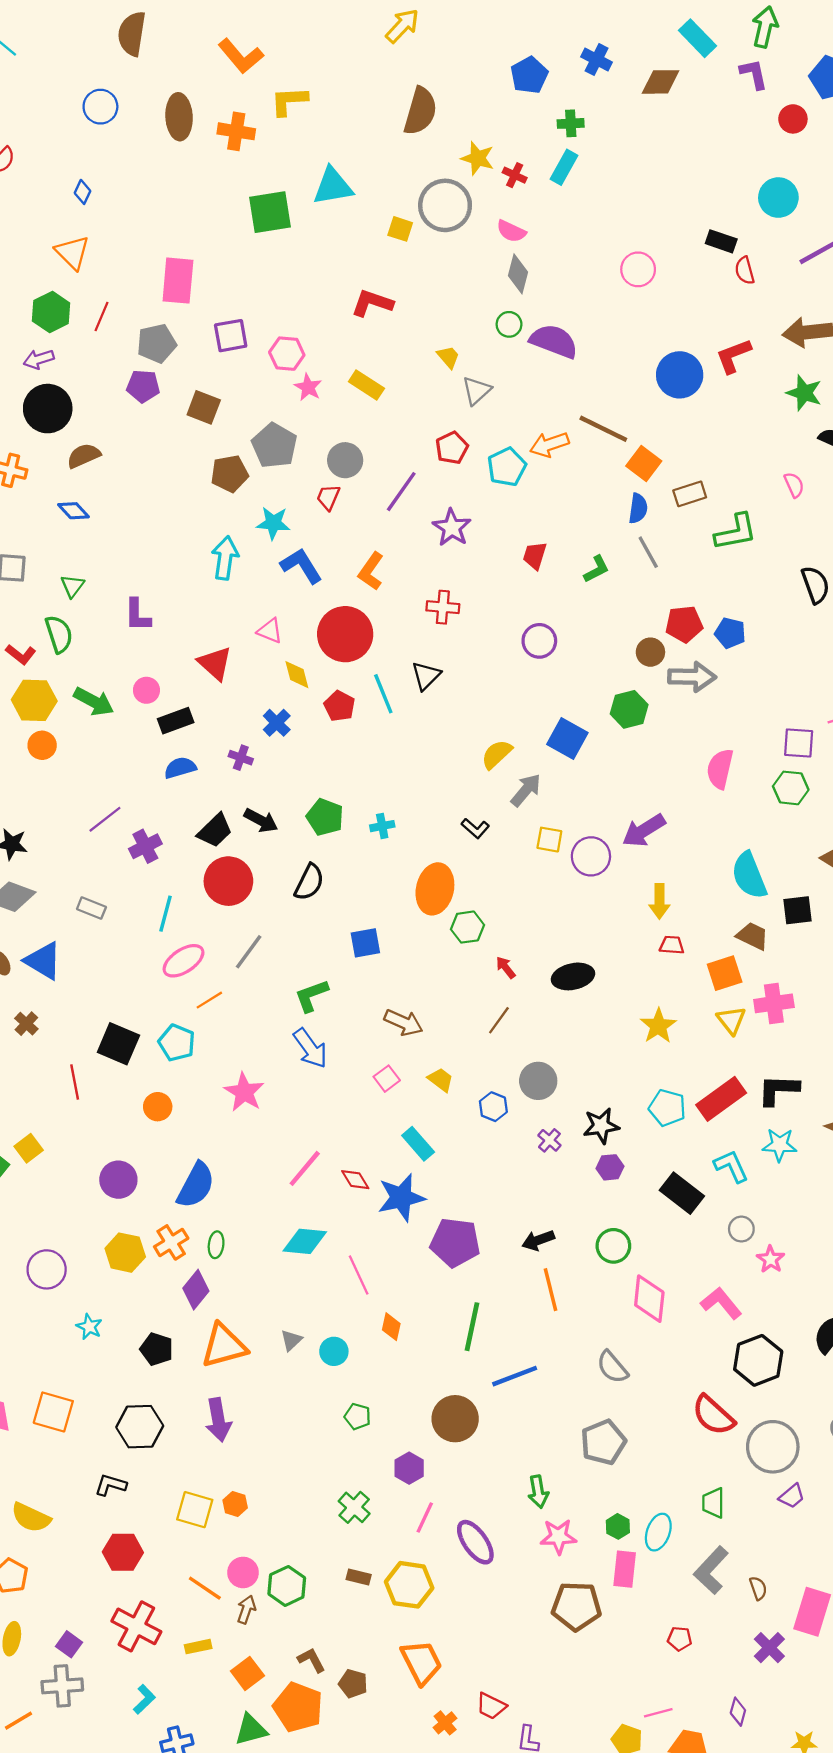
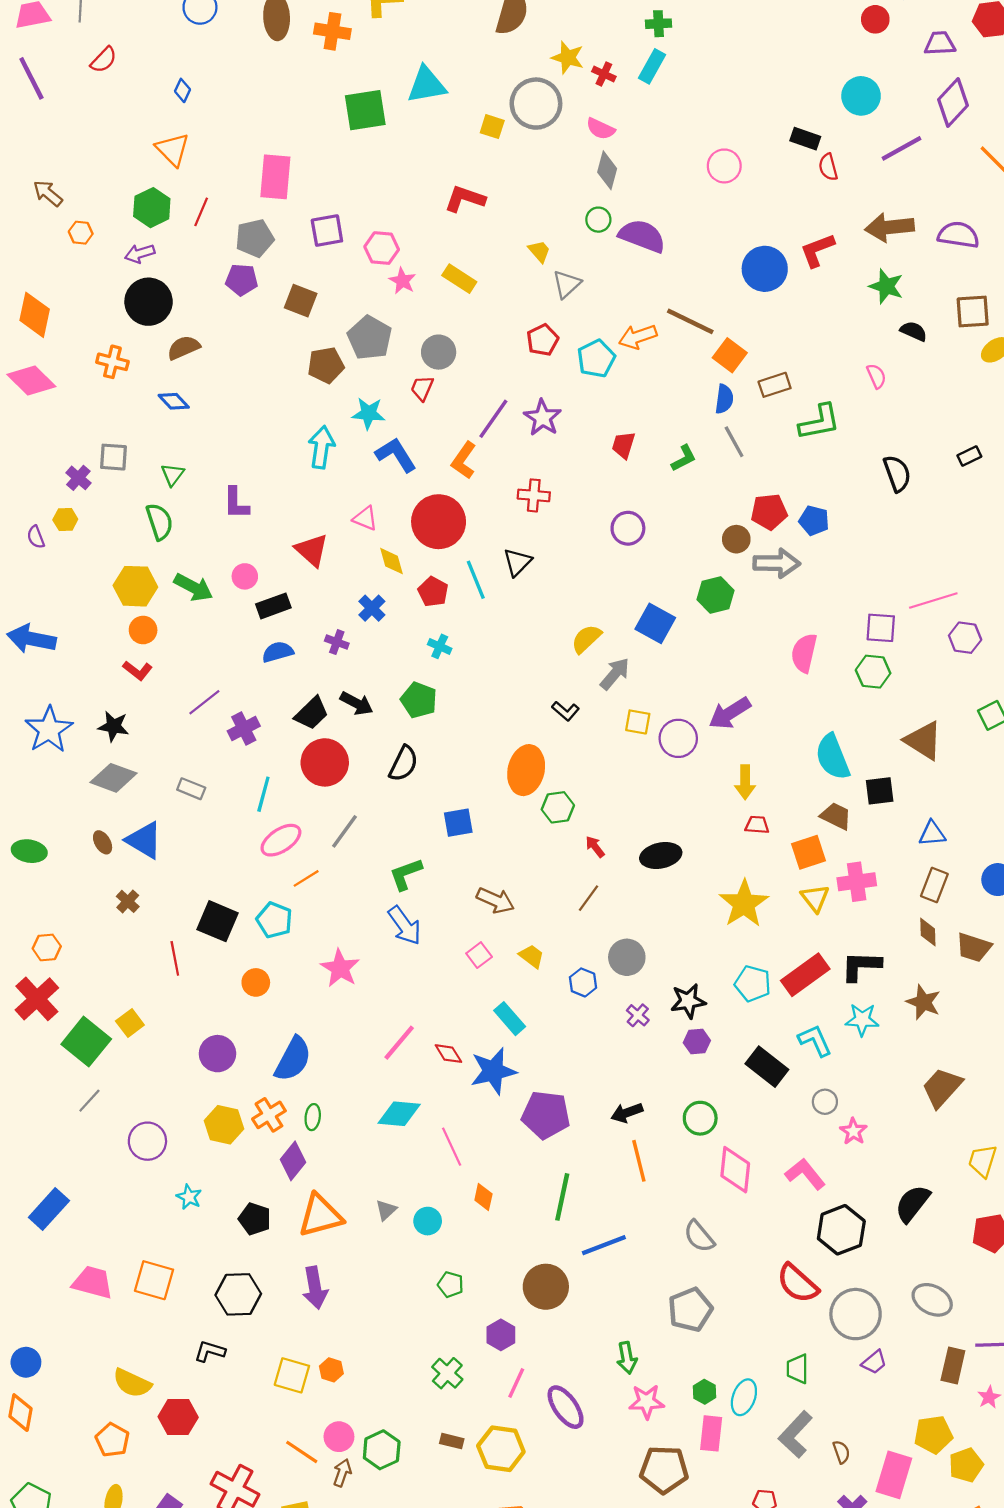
purple line: (401, 492) -> (493, 419), moved
red L-shape: (21, 654) -> (138, 671), moved
cyan cross: (382, 826) -> (440, 646), moved, turned 35
yellow star: (658, 1026) -> (744, 904), size x1.4
red hexagon: (123, 1552) -> (178, 1417), moved

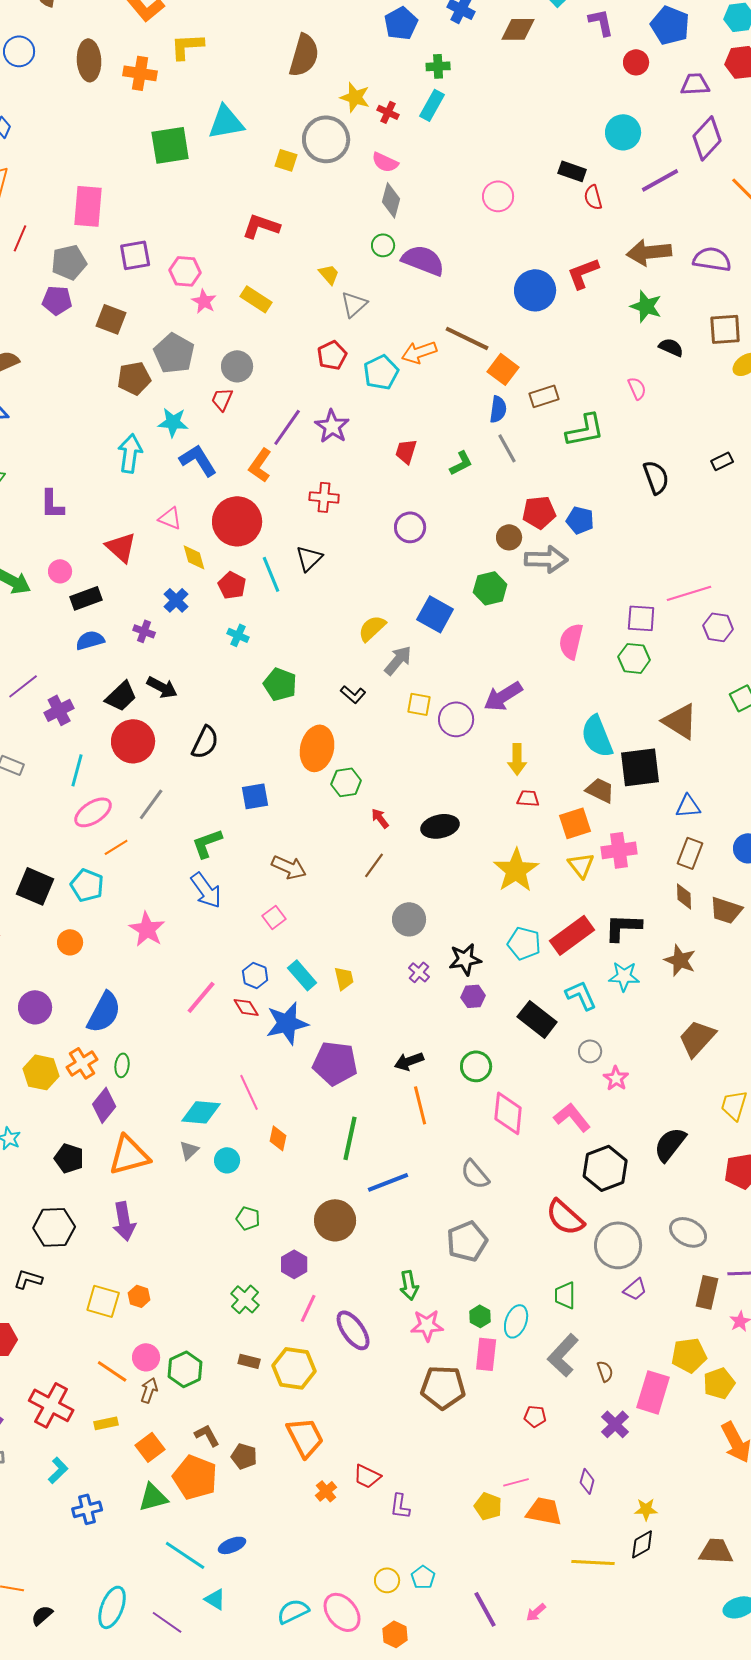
green pentagon: (419, 700) -> (280, 684), moved
black square: (880, 791) -> (640, 767), size x1.5
yellow trapezoid: (532, 956) -> (344, 978), moved, turned 40
blue hexagon: (583, 982) -> (255, 975), moved
cyan diamond: (399, 1114) -> (201, 1112), moved

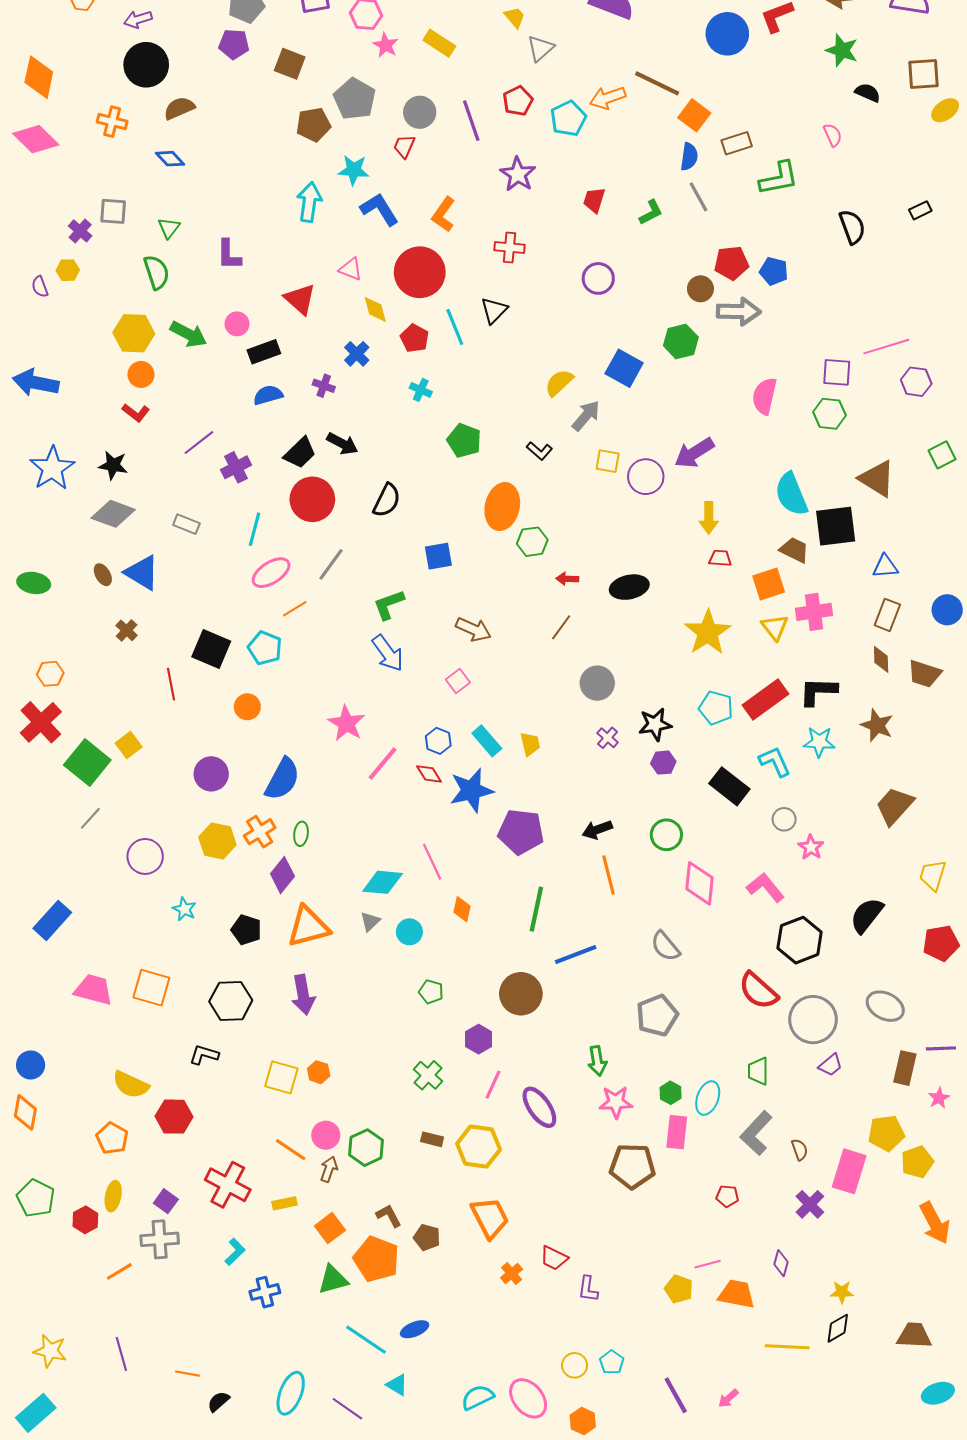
purple line: (287, 427) -> (471, 121), moved, turned -54
red arrow: (380, 818) -> (567, 579), turned -50
pink star: (147, 929) -> (346, 723), moved

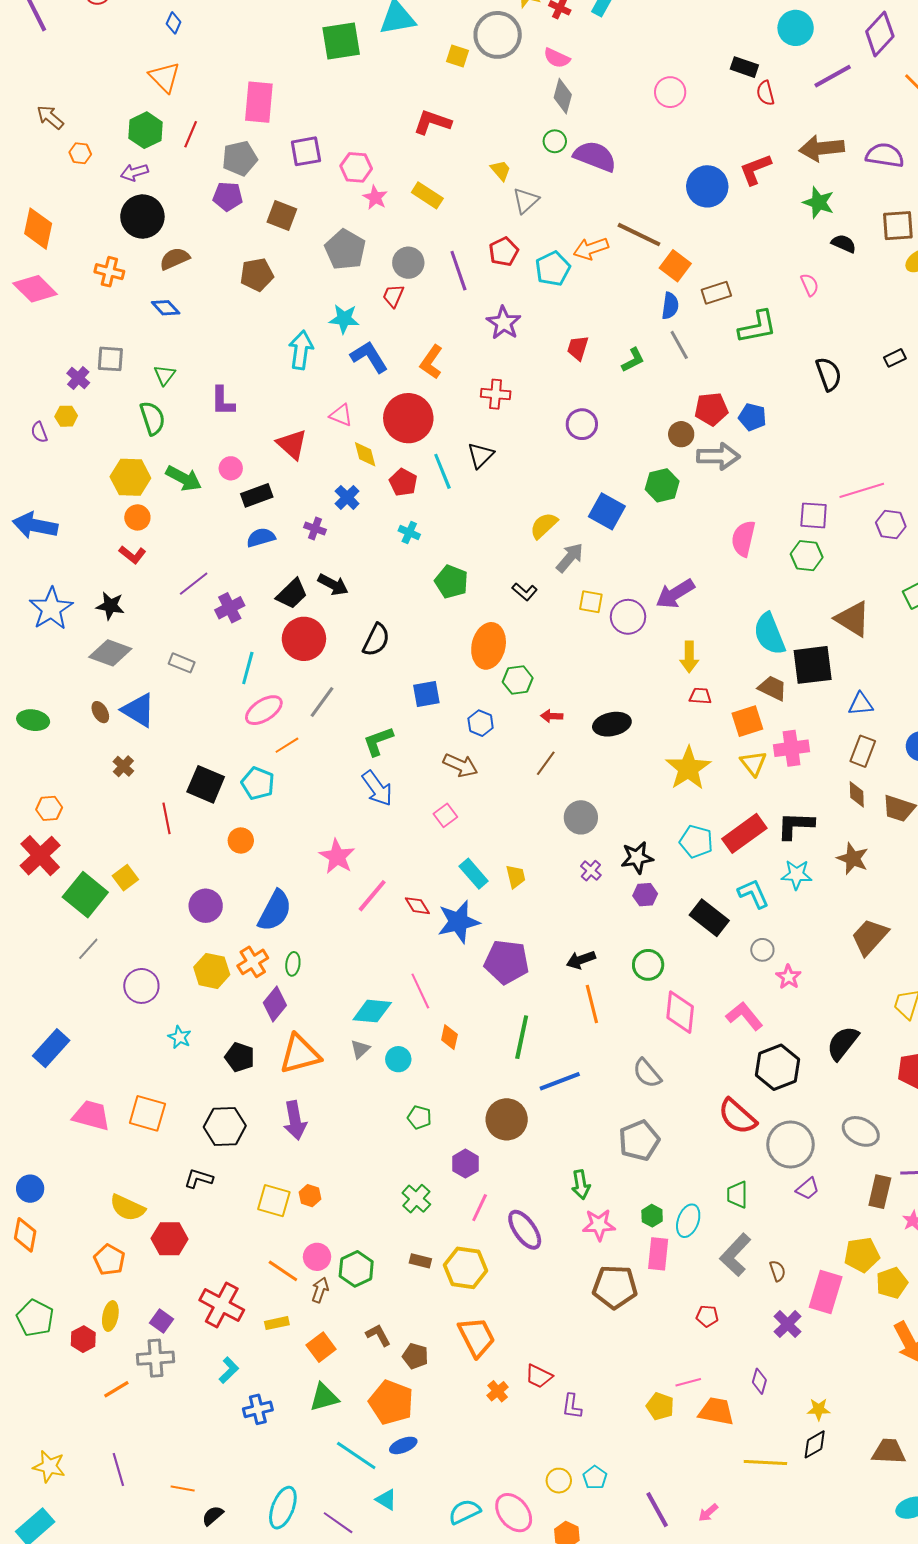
brown pentagon: (313, 125) -> (257, 275), moved
blue hexagon: (438, 741) -> (481, 723), moved
orange pentagon: (376, 1259) -> (391, 1402), moved

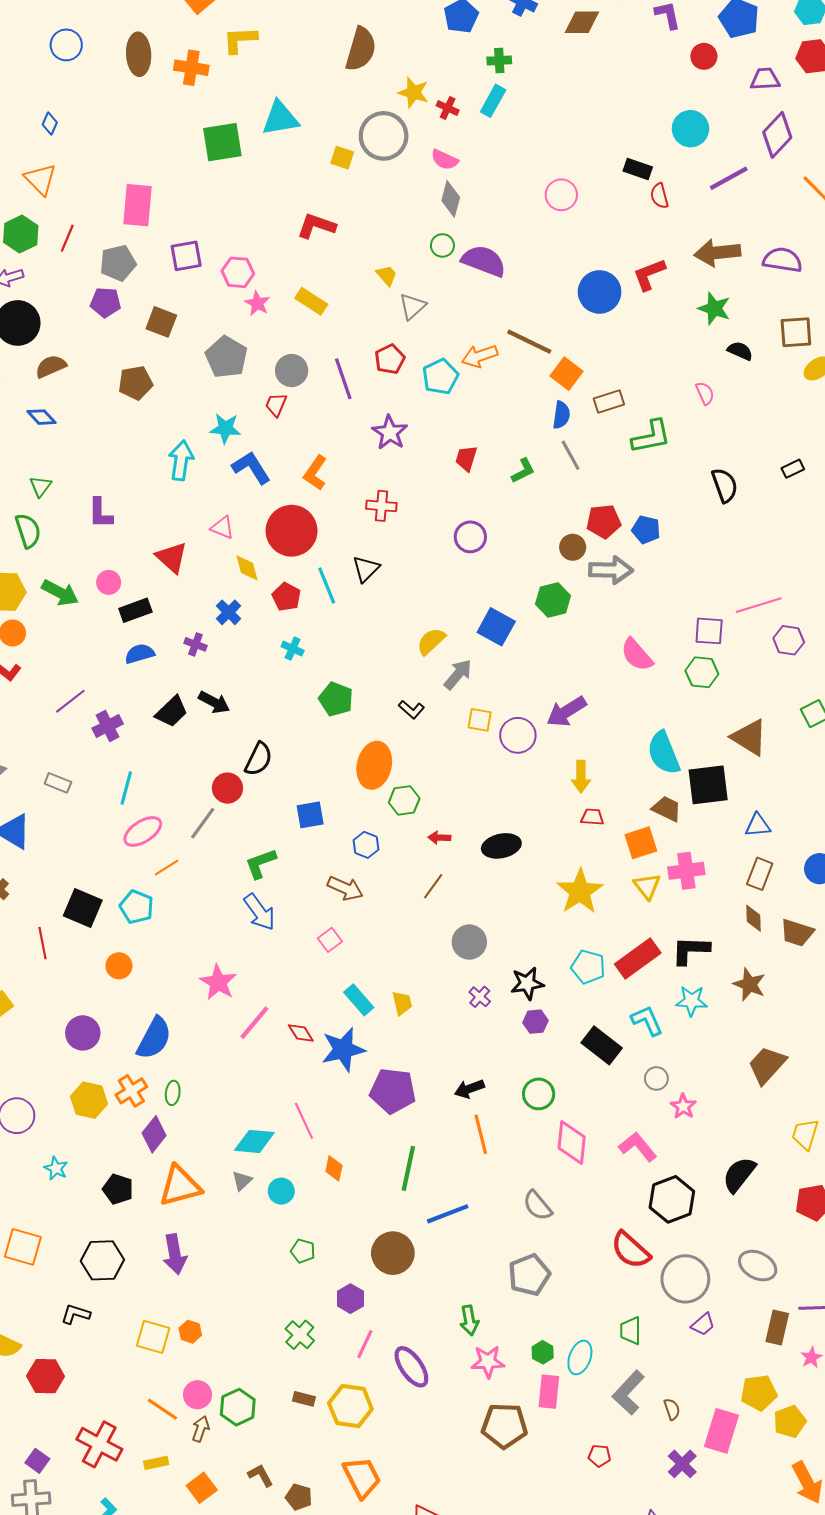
pink semicircle: (743, 539) -> (637, 655), turned -54
red circle: (304, 639) -> (227, 788), moved, size x0.7

